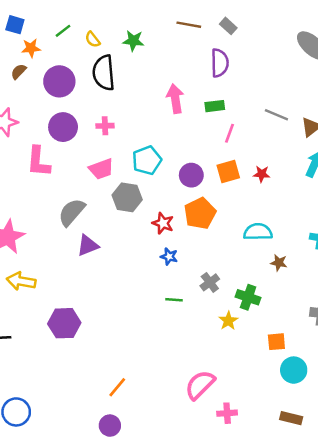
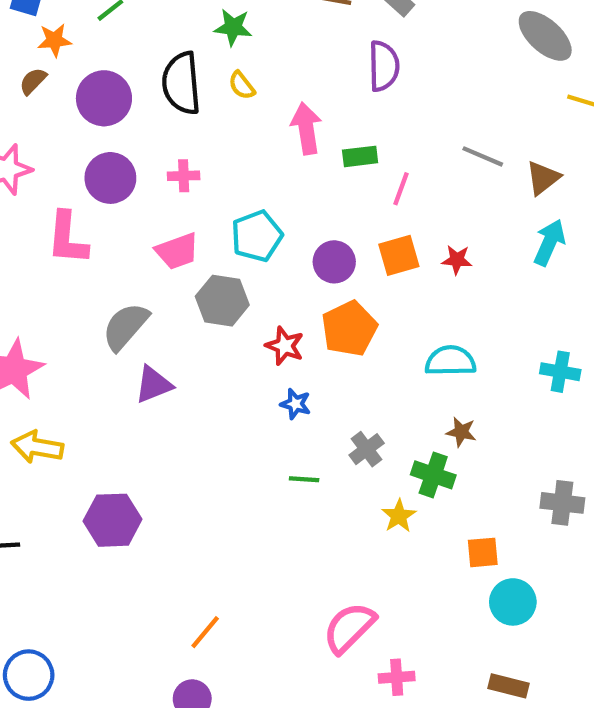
yellow semicircle: (93, 39) -> (242, 85), moved
green rectangle: (215, 106) -> (360, 156), moved
brown star: (279, 263) -> (461, 432), moved

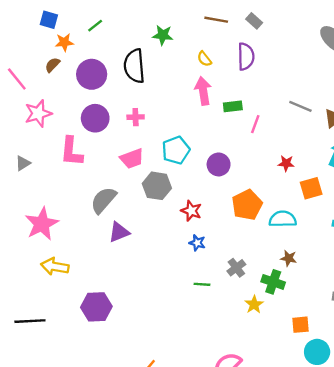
yellow semicircle: (242, 85) -> (204, 59), moved
orange square: (399, 255) -> (311, 188), moved
orange pentagon: (349, 329) -> (247, 205), moved

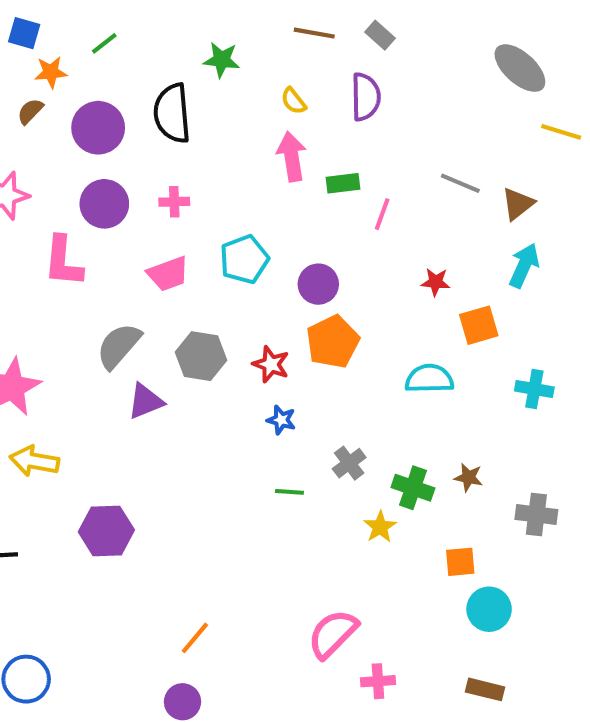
gray hexagon: (157, 186) -> (201, 356), moved
orange pentagon: (247, 205) -> (333, 342), moved
brown star: (289, 258) -> (468, 477), moved

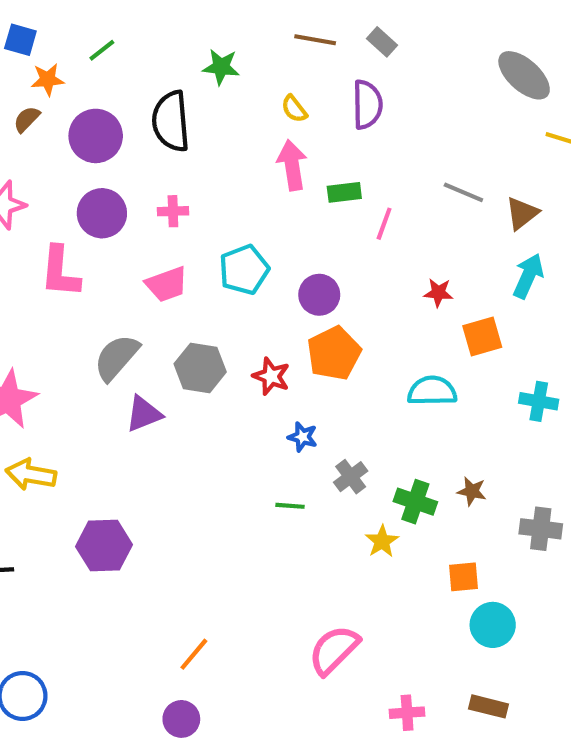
blue star: (281, 420) -> (303, 437), moved
pink cross: (378, 681) -> (407, 713), moved

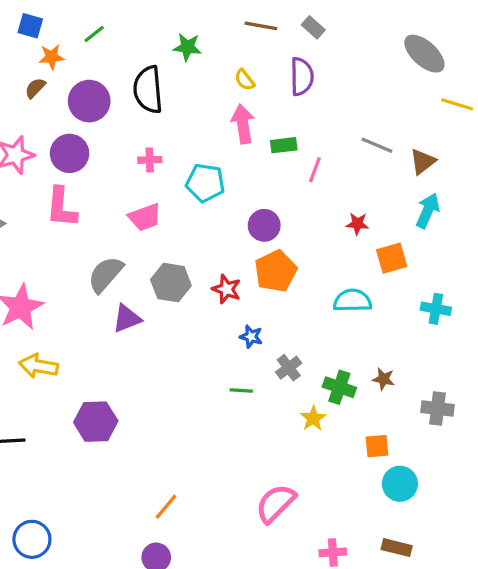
purple circle: (102, 213) -> (70, 153), moved
cyan pentagon: (244, 270) -> (205, 183), moved, turned 30

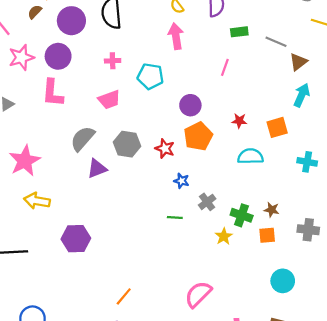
green rectangle: (284, 145) -> (239, 32), moved
gray line: (377, 145) -> (276, 42), moved
red star: (357, 224) -> (239, 121), moved
orange square: (377, 446) -> (267, 235), moved

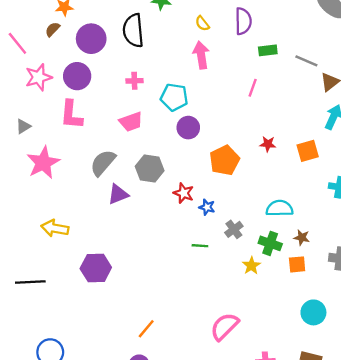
purple circle: (190, 105) -> (188, 128), moved
red star: (165, 149) -> (184, 193), moved
cyan semicircle: (250, 156) -> (280, 208), moved
pink star: (25, 161) -> (43, 163), moved

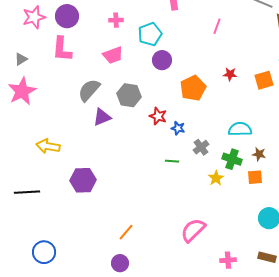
cyan pentagon: (174, 97) -> (150, 34), turned -30
pink star: (43, 163) -> (22, 91), moved

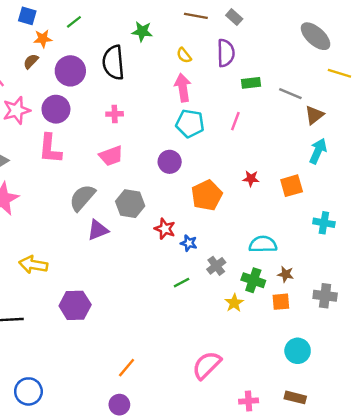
cyan pentagon: (150, 34) -> (190, 124), moved, turned 30
green line: (172, 161) -> (182, 283), turned -32

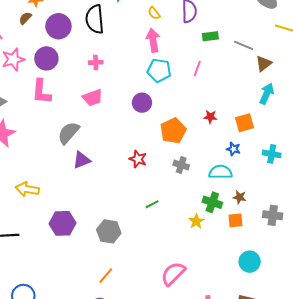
gray hexagon: (130, 204) -> (109, 231), moved
blue star: (189, 243) -> (233, 149), moved
gray cross: (216, 266) -> (181, 165), moved, turned -35

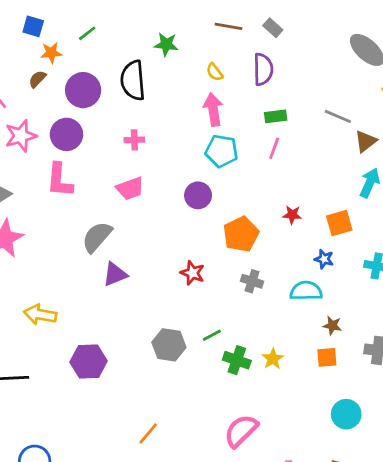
green rectangle: (210, 36) -> (276, 116), moved
green cross: (212, 202) -> (237, 360), moved
gray hexagon: (109, 231) -> (169, 345), moved

